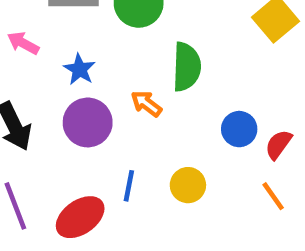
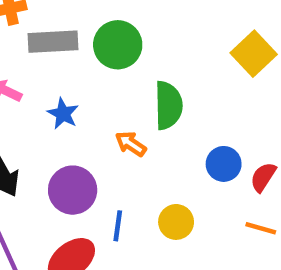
purple circle: (88, 122) -> (73, 190), moved
orange line: (273, 196) -> (261, 228), turned -36

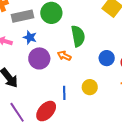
blue star: (63, 114) -> (30, 37), moved
purple circle: (73, 190) -> (39, 58), moved

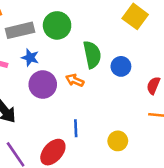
blue circle: (107, 58) -> (121, 66), moved
yellow circle: (90, 87) -> (118, 141), moved

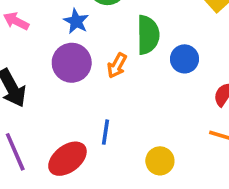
blue star: (30, 58) -> (76, 21), moved
orange arrow: (75, 80) -> (117, 66), turned -96

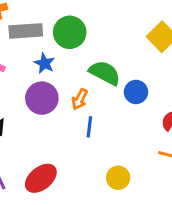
green semicircle: (148, 35) -> (105, 73), turned -60
blue line: (105, 132) -> (89, 127), moved

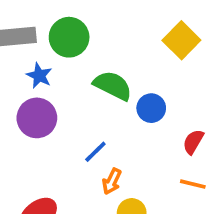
orange arrow: (80, 99) -> (112, 181), moved
blue line: (89, 127) -> (95, 152), turned 40

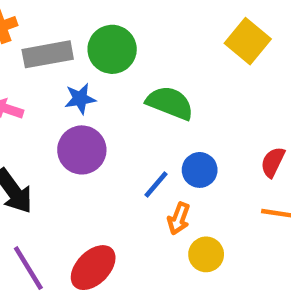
blue star: (39, 76) -> (80, 99), turned -30
blue circle: (151, 108) -> (200, 170), moved

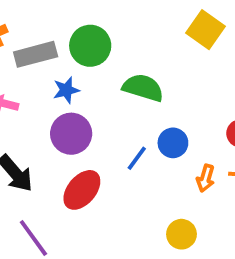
orange arrow: (179, 219) -> (206, 178), moved
yellow circle: (206, 254) -> (181, 234), moved
red ellipse: (93, 268) -> (82, 190), moved

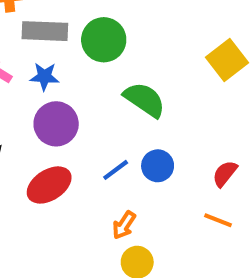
blue star: (66, 90) -> (44, 77), moved
orange arrow: (206, 178) -> (124, 225), moved

